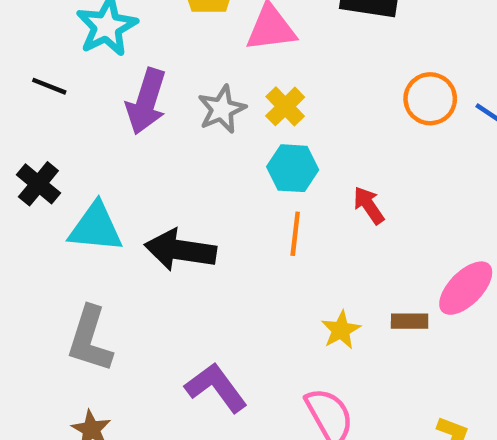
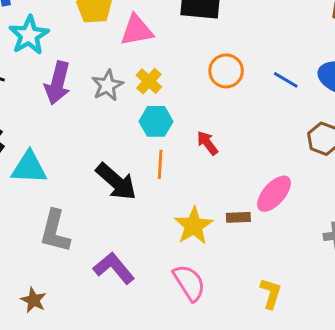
orange circle: (430, 99) -> (226, 71), moved
black arrow: (180, 250) -> (116, 182), moved, turned -144
yellow star: (341, 330) -> (194, 226), size x1.5
gray L-shape: (90, 339) -> (55, 231), moved

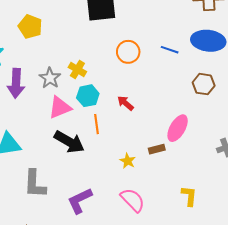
pink triangle: (137, 30) -> (60, 107), moved
yellow star: (194, 226) -> (128, 161), size x0.6
purple L-shape: (114, 268) -> (80, 201), turned -64

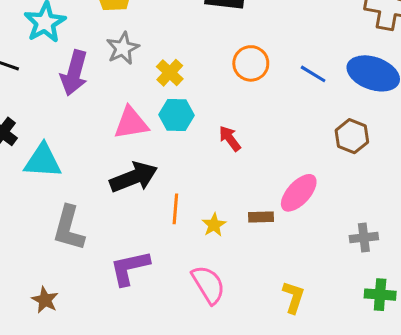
gray star: (50, 78) -> (123, 48), moved
orange line: (97, 124) -> (175, 209), moved
black arrow: (69, 142) -> (134, 177), turned -64

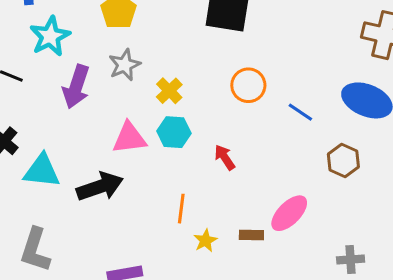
blue line: (313, 74) -> (300, 112), moved
black arrow: (134, 177) -> (100, 187), moved
orange line: (175, 209) -> (181, 209), moved
gray L-shape: (69, 228) -> (35, 250), moved

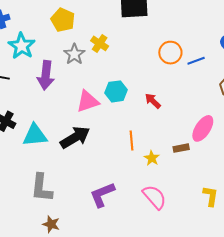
orange circle: (248, 85) -> (170, 53), moved
yellow cross: (169, 91) -> (100, 43), moved
blue line: (300, 112) -> (196, 61), turned -42

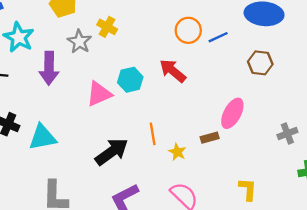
red arrow: (153, 101) -> (173, 71), moved, size x1.4
black arrow: (75, 137) -> (112, 152), moved

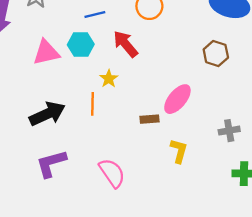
blue line: (218, 37) -> (95, 14), moved
yellow star: (177, 152) -> (109, 79), moved
yellow L-shape: (248, 189) -> (179, 151), moved

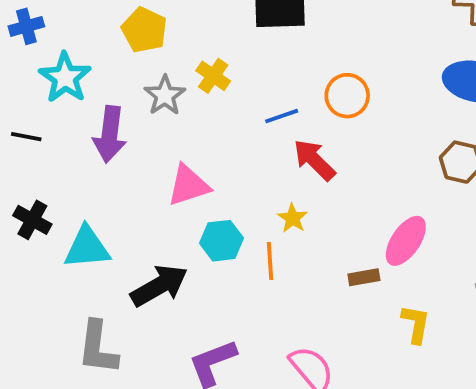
blue line: (95, 14) -> (282, 116), moved
cyan hexagon: (81, 45) -> (222, 241), moved
black arrow: (47, 114) -> (159, 286), moved

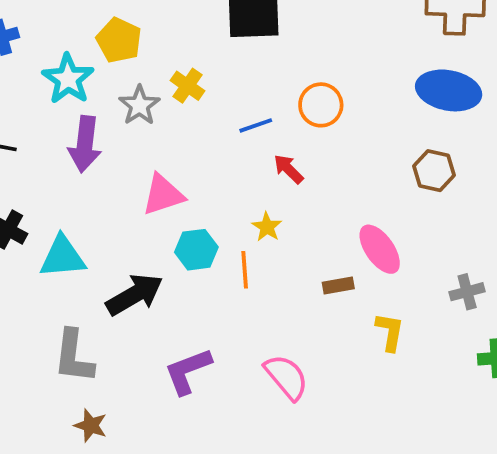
cyan star: (65, 78) -> (68, 79), moved
red arrow: (314, 160) -> (288, 169), size x0.7
pink ellipse: (406, 241) -> (380, 249), turned -69

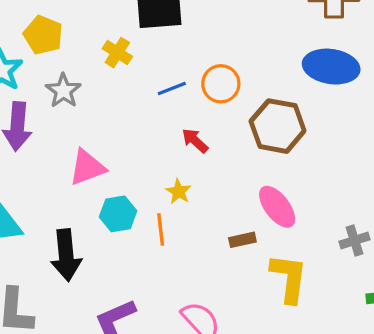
yellow cross: (187, 86) -> (117, 53), moved
blue line: (256, 125) -> (172, 88), moved
brown hexagon: (434, 171) -> (278, 126), moved, size x1.5
black arrow: (135, 295) -> (66, 255), turned 117
yellow L-shape: (390, 332) -> (289, 278), size x1.5

